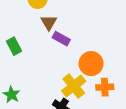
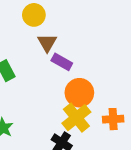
orange circle: (91, 64) -> (79, 93), moved

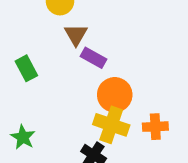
yellow cross: (76, 118) -> (111, 125), turned -32

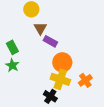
orange cross: (155, 127) -> (85, 80), turned -32
green star: (23, 137) -> (12, 65), moved

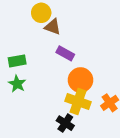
brown triangle: (40, 28) -> (53, 27), moved, turned -40
green rectangle: (12, 47) -> (17, 61), turned -72

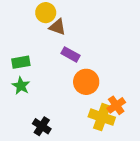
yellow cross: (78, 102) -> (102, 117), moved
black cross: (65, 123) -> (42, 126), moved

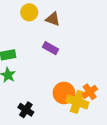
brown triangle: (57, 27) -> (53, 19), moved
orange circle: (86, 82) -> (64, 93), moved

